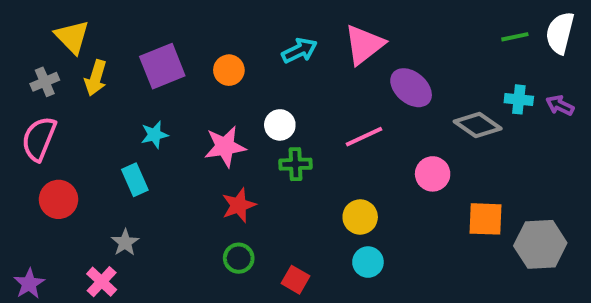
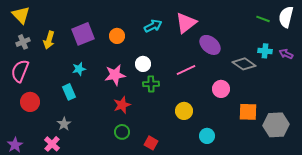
yellow triangle: (72, 37) -> (21, 15), moved
green line: (515, 37) -> (263, 19), turned 32
cyan circle: (368, 262) -> (207, 136), moved

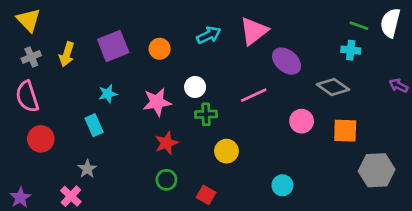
cyan cross: (265, 51) -> (351, 50), moved
purple arrow: (286, 54) -> (398, 86), moved
pink semicircle: (20, 71) -> (27, 97), turned -40
yellow circle: (184, 111) -> (226, 151), moved
orange square: (248, 112) -> (345, 131), moved

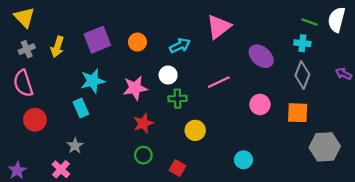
cyan arrow: (209, 35) -> (180, 46), moved
purple ellipse: (287, 61) -> (261, 56), moved
gray diamond: (333, 87) -> (302, 75), moved, turned 76
cyan star: (108, 94) -> (93, 81), size x1.5

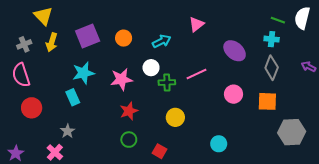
yellow triangle: (24, 17) -> (43, 16), moved
pink triangle: (219, 27) -> (197, 24), size x0.7
green cross: (178, 99) -> (167, 82), moved

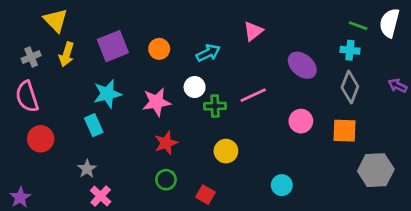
pink cross: (55, 152) -> (101, 196), moved

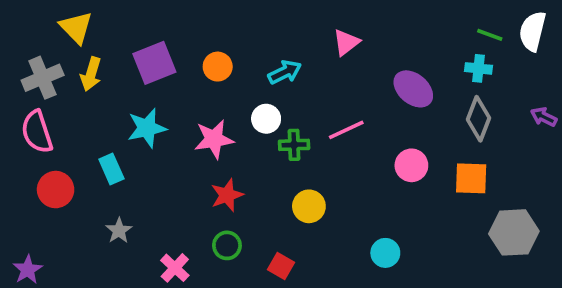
gray cross: (31, 57) -> (43, 78), size x1.5
cyan rectangle: (94, 125) -> (111, 169), moved
pink cross: (101, 196) -> (175, 268), moved

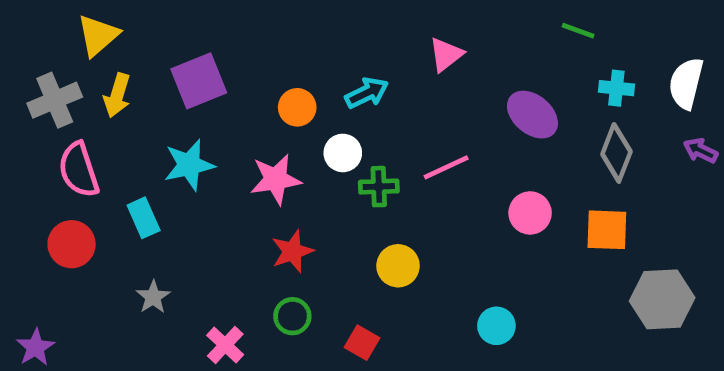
yellow triangle: (76, 27) -> (98, 35), turned 33
white semicircle: (533, 31) -> (686, 83), moved
green line: (490, 35) -> (578, 31), moved
orange circle: (218, 67) -> (297, 107), moved
pink semicircle: (37, 132) -> (79, 170), moved

